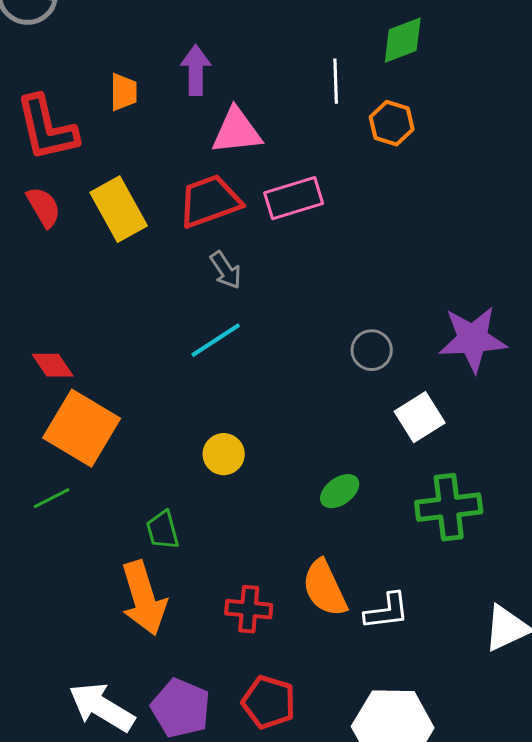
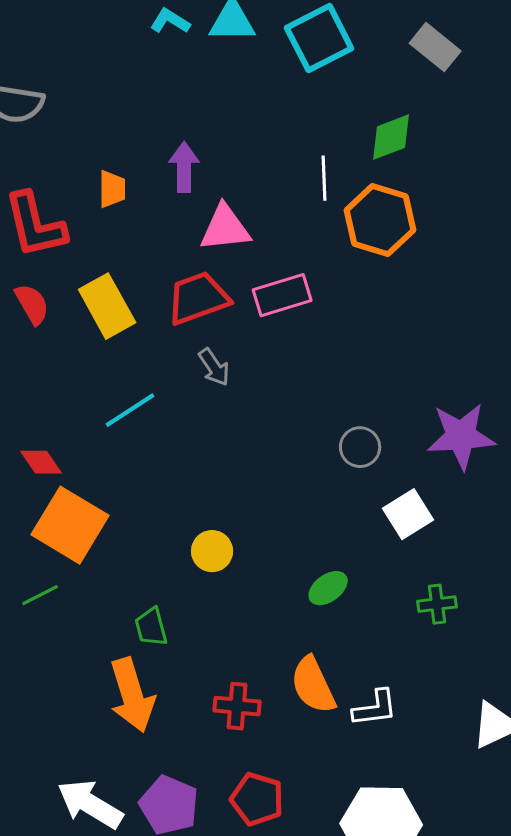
orange hexagon: (392, 123) -> (380, 220), size x1.6
cyan line: (216, 340) -> (130, 410), moved
green cross: (449, 507) -> (437, 604), size x0.6

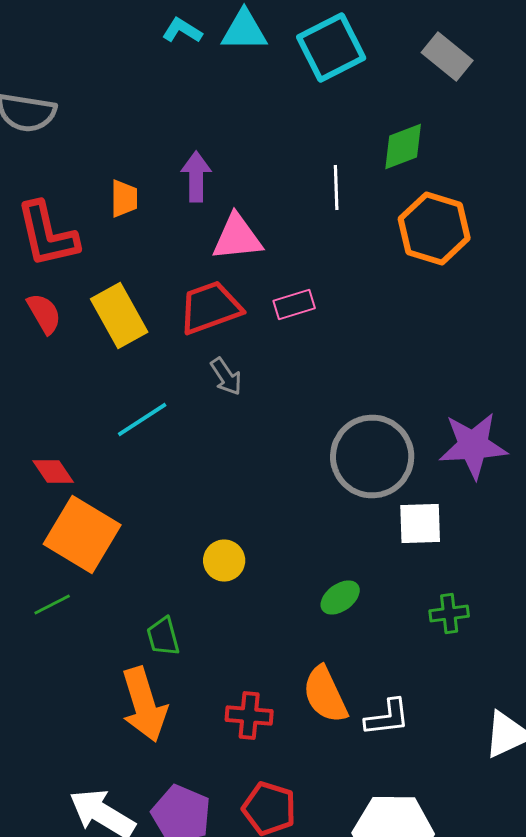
orange hexagon: (380, 220) -> (434, 228), moved
pink rectangle: (282, 295) -> (294, 304), size x0.7
gray circle: (360, 447) -> (372, 456), size x2.0
white square: (408, 514) -> (420, 524), turned 30

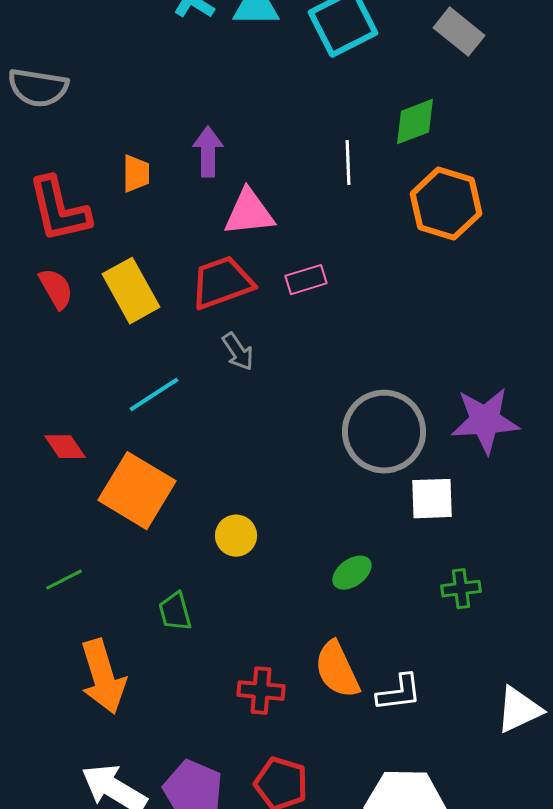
orange square: (82, 534) -> (137, 491), moved
orange arrow: (144, 704) -> (103, 677), moved

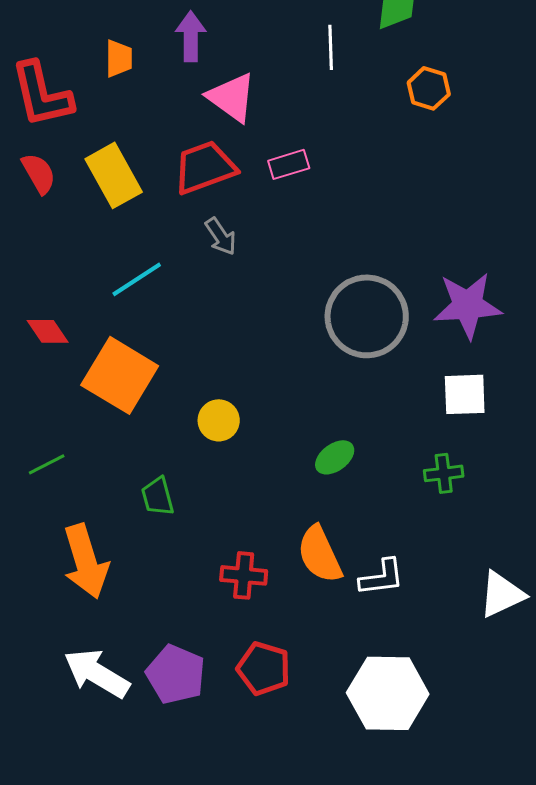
orange hexagon: (446, 204) -> (429, 88), size x0.6
pink triangle: (249, 213) -> (232, 97), turned 42
white square: (432, 499) -> (465, 394), moved

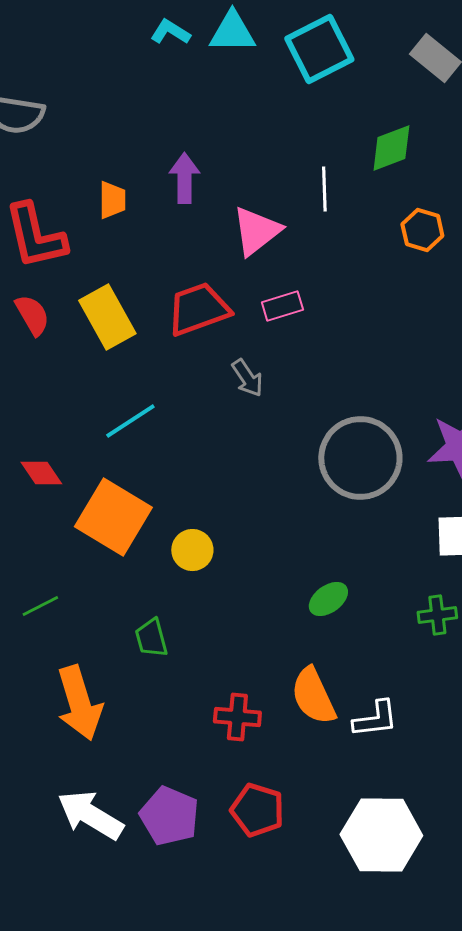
pink triangle: (232, 97) -> (256, 231), moved, turned 46
gray arrow: (221, 236) -> (247, 378), moved
yellow circle: (219, 420) -> (192, 550), moved

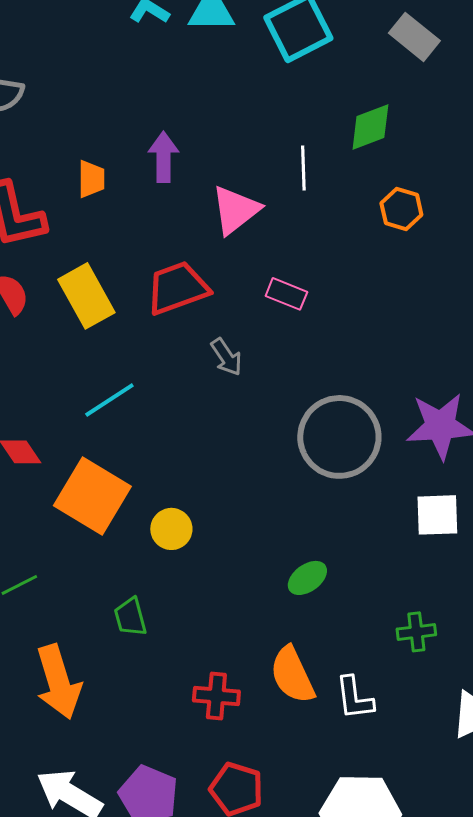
pink rectangle: (282, 306) -> (286, 294), moved, turned 39
green cross: (437, 615) -> (416, 632), moved
white L-shape: (375, 719) -> (354, 698), turned 90

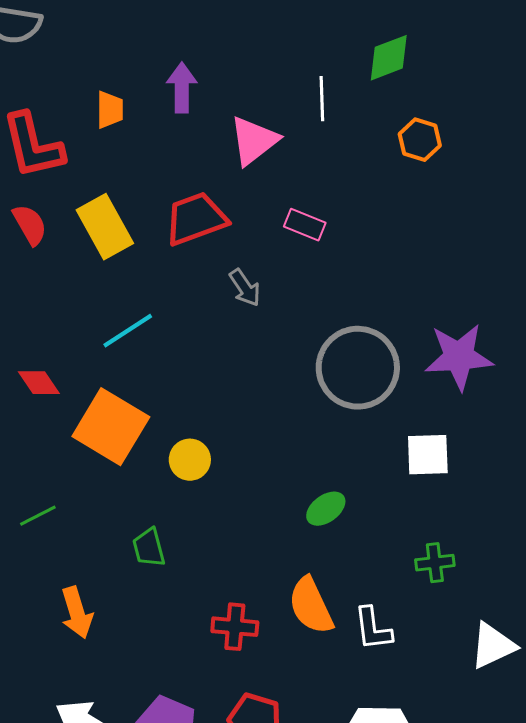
white square: (437, 515) -> (428, 455), moved
orange arrow: (58, 682) -> (77, 613), size x0.7

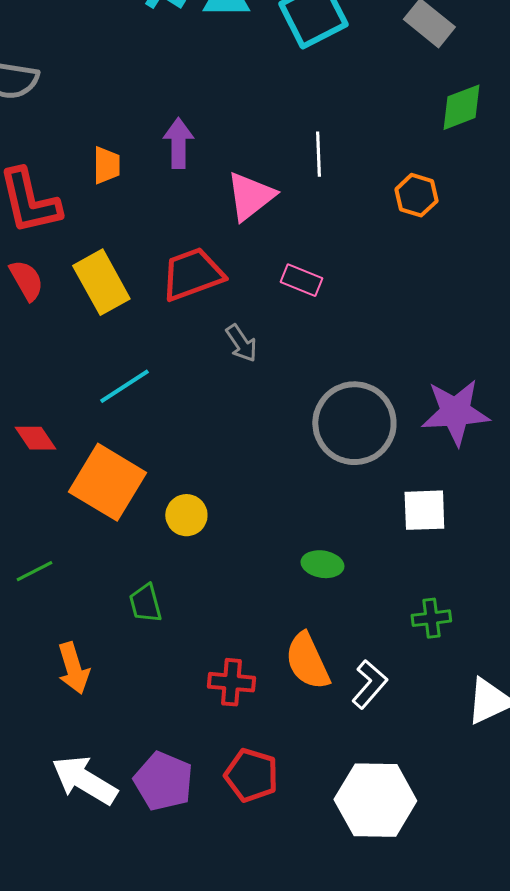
green diamond: (389, 58) -> (461, 107), moved
green ellipse: (326, 509) -> (322, 564), turned 45
white L-shape: (373, 629) -> (369, 684), turned -132

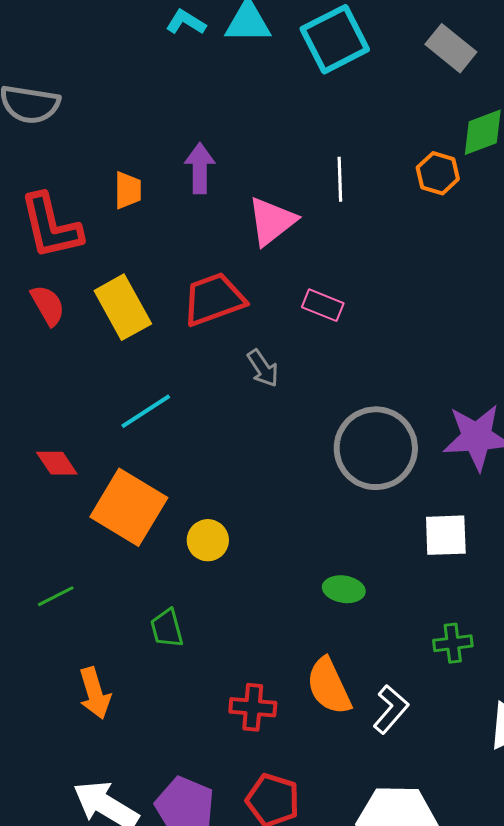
orange hexagon: (416, 195) -> (438, 173), moved

